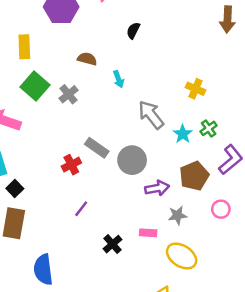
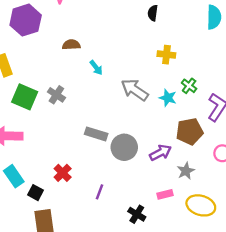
black semicircle: (133, 31) -> (153, 13), moved
brown semicircle: (87, 59) -> (71, 45), moved
gray circle: (132, 160) -> (124, 147), moved
red cross: (71, 165) -> (63, 173), moved
brown pentagon: (194, 176) -> (190, 131), turned 30

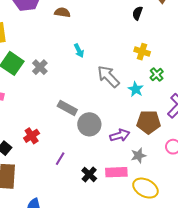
brown semicircle: (71, 45) -> (62, 12), moved
green cross: (189, 86) -> (157, 75), moved
pink rectangle: (165, 194) -> (116, 172), size x1.5
black cross: (137, 214) -> (89, 174), moved

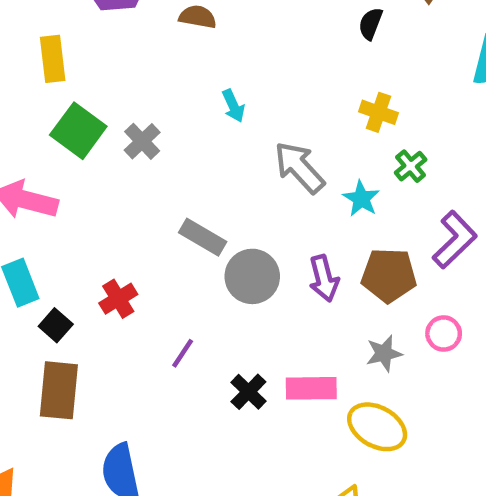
purple arrow: (120, 135) -> (324, 278), moved, turned 90
gray star: (138, 156) -> (384, 353), moved

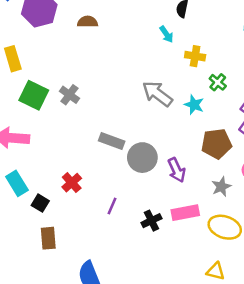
cyan arrow: (233, 106) -> (166, 34), moved
purple arrow: (324, 278) -> (177, 170), moved
brown rectangle: (59, 390) -> (48, 238), size x0.7
black cross: (248, 392) -> (151, 221), turned 30

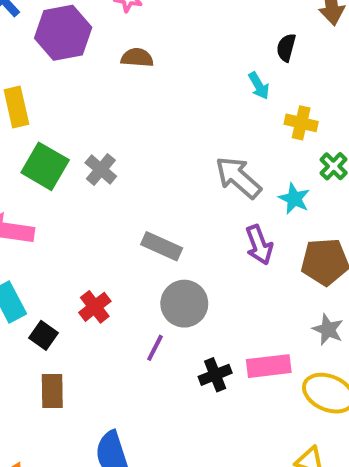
gray circle: (142, 158) -> (184, 304), moved
purple arrow: (177, 170) -> (259, 245), moved
gray star: (221, 187) -> (328, 329), turned -30

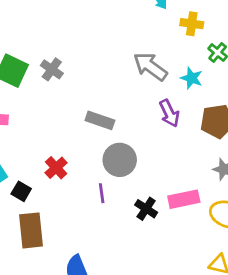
purple line: (155, 348) -> (102, 193), turned -30
black cross: (215, 375) -> (146, 209), turned -30
brown rectangle: (52, 391) -> (31, 230), size x1.4

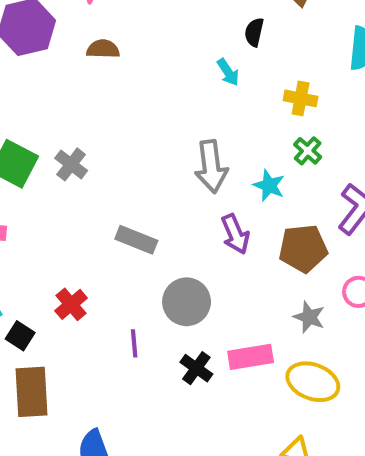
yellow cross: (192, 24) -> (301, 98), moved
gray arrow: (150, 67) -> (211, 166), turned -136
gray circle: (120, 160) -> (187, 302), moved

